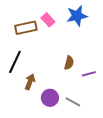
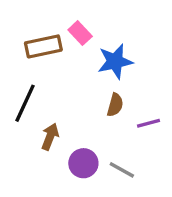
blue star: (77, 16) -> (115, 61), moved

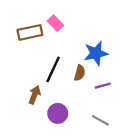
blue star: (115, 61) -> (96, 53), moved
black line: (25, 103) -> (53, 69), moved
gray line: (122, 170) -> (101, 120), moved

